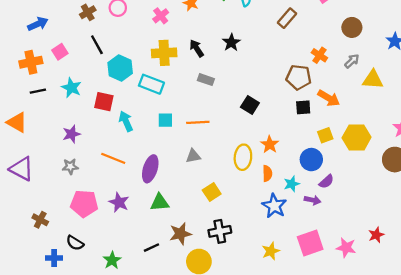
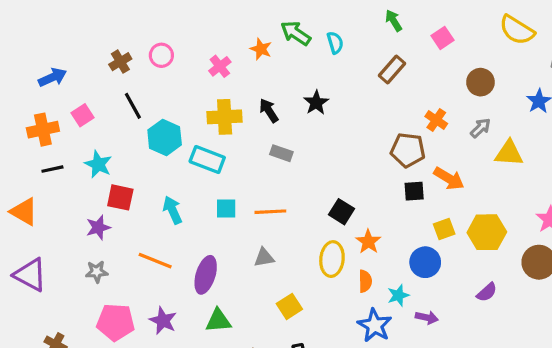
red square: (104, 102) -> (120, 197), moved
black square: (250, 105) -> (341, 212), moved
purple semicircle: (326, 182) -> (487, 292), moved

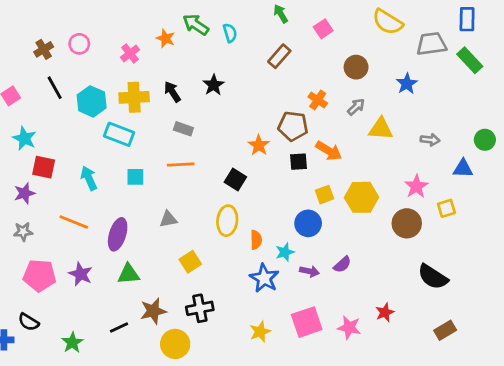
cyan hexagon: (165, 137) -> (92, 101), moved
orange line: (270, 212) -> (181, 164), moved
orange star: (368, 242) -> (259, 145), moved
purple semicircle: (487, 292) -> (342, 264), moved

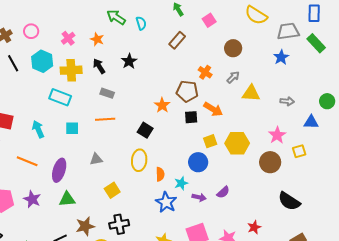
orange star: (166, 38) -> (97, 39), moved
blue star: (407, 84) -> (281, 57), moved
cyan hexagon: (92, 101) -> (42, 61), moved

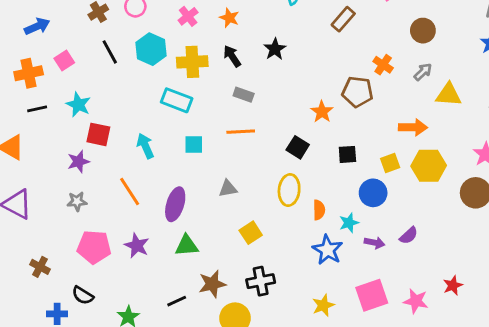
orange arrow: (213, 109) -> (413, 127), moved, turned -30
black square: (191, 117) -> (347, 154), moved
orange line: (27, 161) -> (130, 191), turned 35

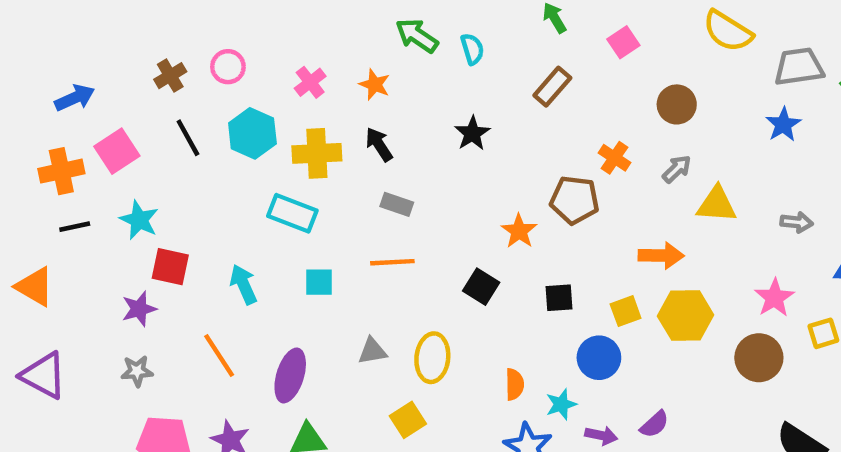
black star: (275, 49) -> (472, 133), moved
pink square: (64, 60) -> (117, 151), size x1.4
yellow ellipse: (289, 190) -> (432, 358), moved

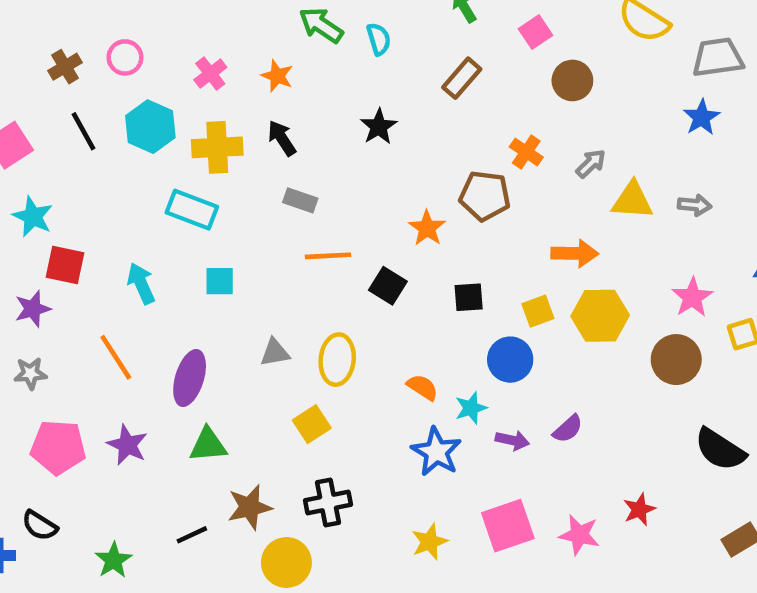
brown circle: (677, 104) -> (572, 80), moved
gray arrow: (797, 222) -> (695, 205), moved
orange line: (392, 262) -> (328, 256), moved
orange semicircle: (515, 384) -> (423, 387), turned -56

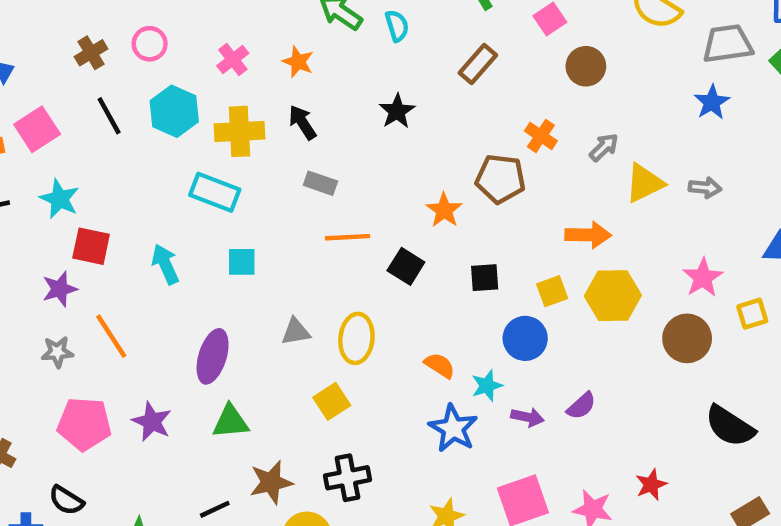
yellow triangle: (632, 200) -> (644, 183), turned -30
orange line: (116, 357) -> (111, 336), moved

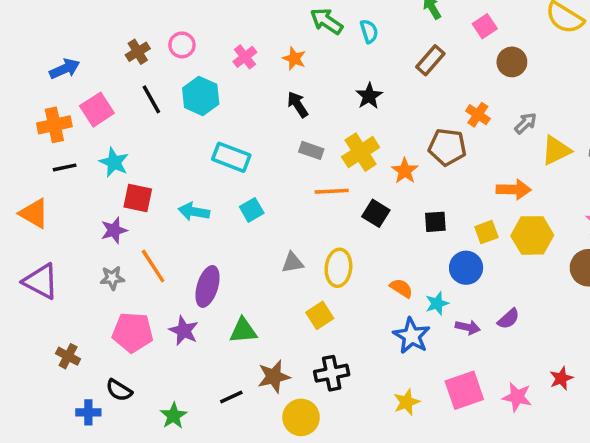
yellow cross: (240, 131) -> (361, 152), moved, turned -30
cyan square: (242, 262) -> (252, 210), turned -30
cyan arrow: (165, 264) -> (194, 212), turned -56
purple ellipse: (213, 356) -> (207, 286), moved

